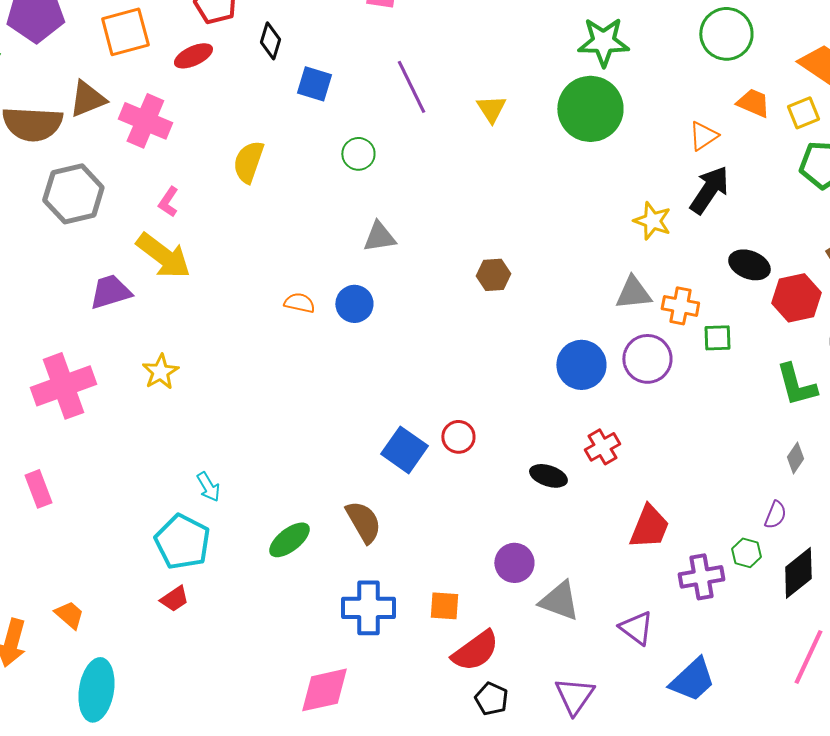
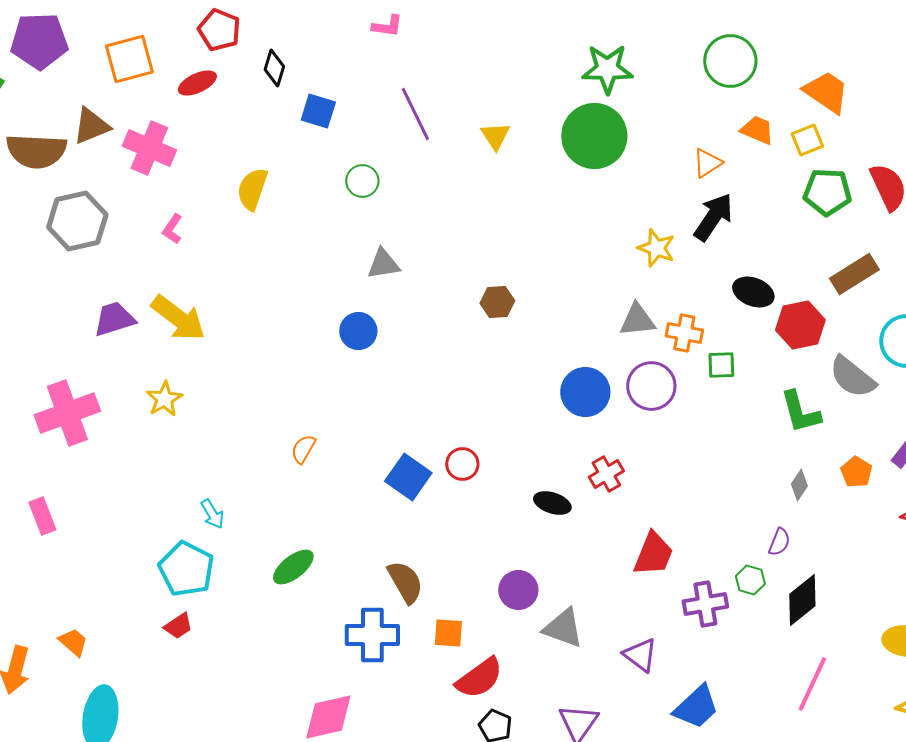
yellow arrow: (163, 256) -> (178, 318), moved
orange semicircle: (299, 303) -> (303, 449), moved, turned -72
brown semicircle: (363, 522) -> (405, 582), moved

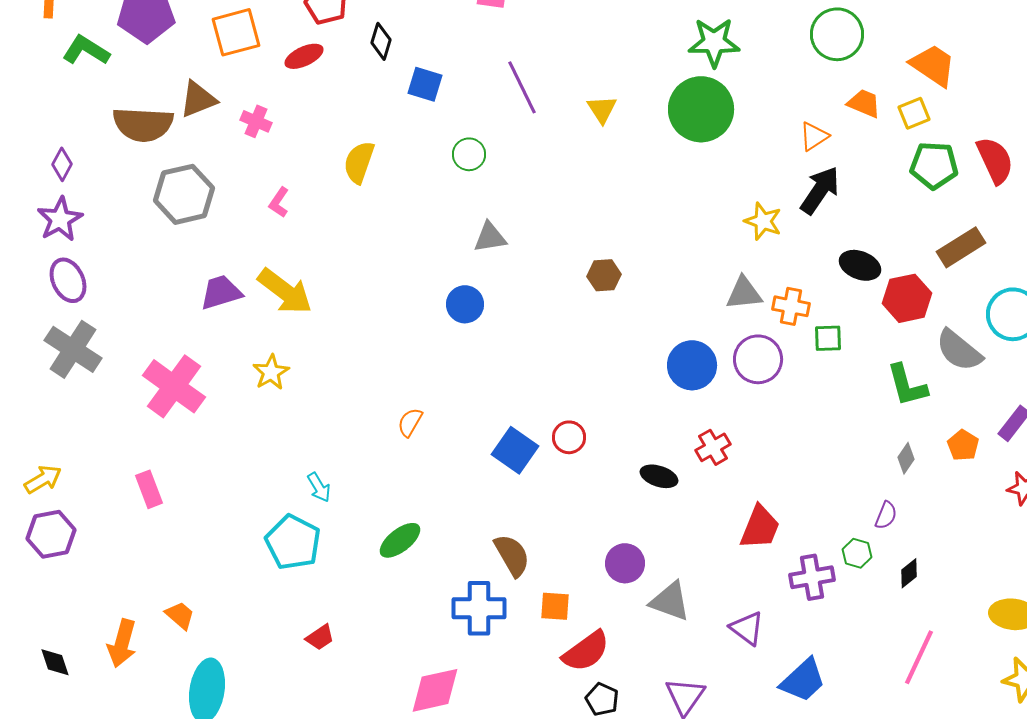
pink cross: (149, 148) -> (256, 121), size x0.6
pink cross: (67, 413) -> (174, 386), turned -34
black diamond: (802, 600) -> (909, 573), size x0.6
red trapezoid: (178, 626) -> (320, 637), moved

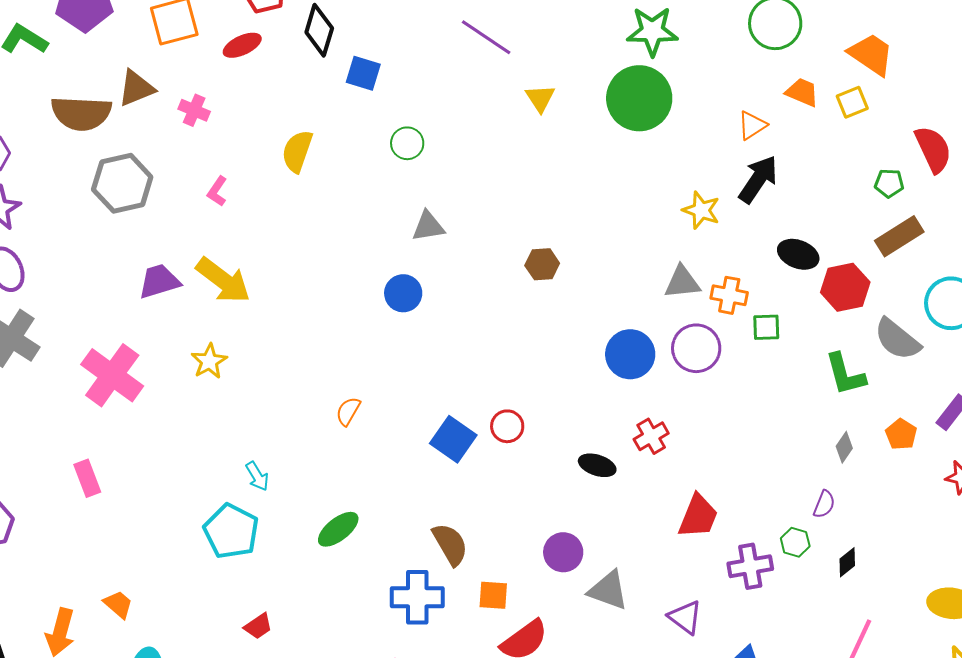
black diamond: (381, 41) -> (319, 30), size x1.4
purple line: (522, 87) -> (486, 37), moved, turned -30
green pentagon: (934, 165) -> (889, 183), moved, size x0.6

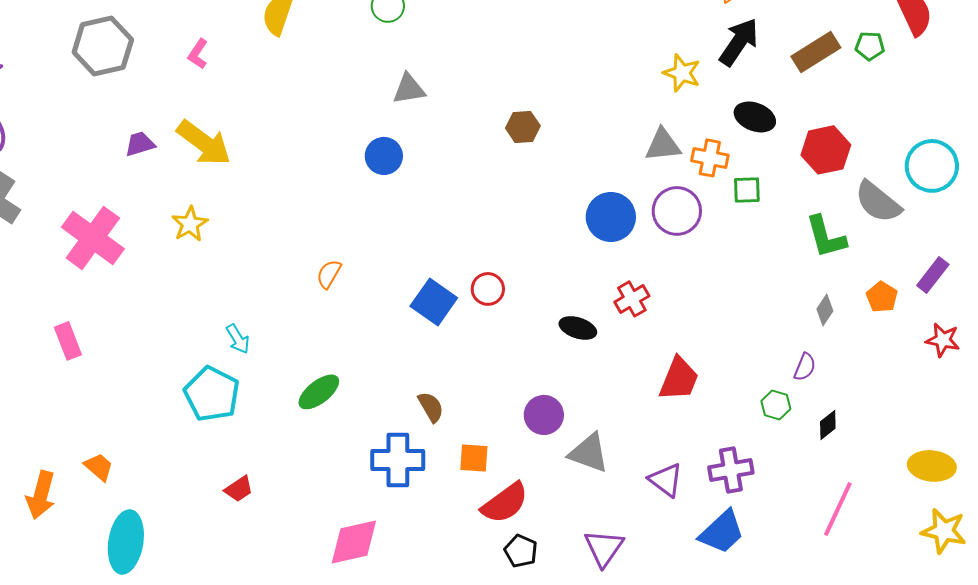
brown rectangle: (899, 236) -> (816, 52), moved
black ellipse: (798, 254) -> (755, 117), moved
purple trapezoid: (159, 281) -> (140, 144), size x0.7
brown semicircle: (450, 544) -> (431, 407), size x0.7
purple cross: (750, 566) -> (731, 470), moved

